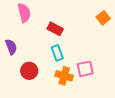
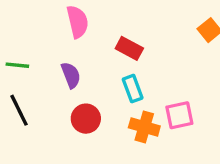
purple semicircle: (11, 47) -> (71, 75), moved

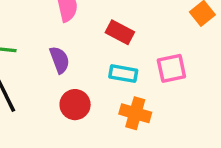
cyan rectangle: (133, 89) -> (123, 74), turned -60
pink square: (179, 115) -> (171, 68), moved

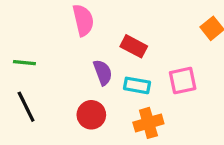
purple semicircle: (60, 60) -> (103, 72), moved
orange cross: (135, 113) -> (148, 123), turned -32

